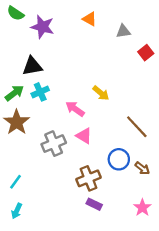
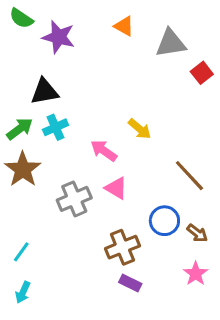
gray triangle: (123, 31) -> (171, 43), size x1.5
pink star: (142, 208) -> (196, 274), moved

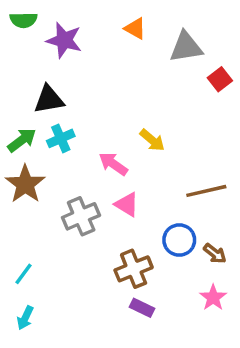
green semicircle: (21, 18) -> (24, 20), turned -35
brown line: (189, 176) -> (206, 191), turned -60

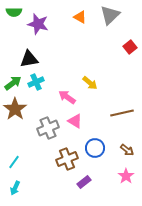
gray triangle: (186, 47) -> (110, 15), moved, turned -35
blue circle: (179, 240) -> (95, 148), moved
brown cross: (134, 269) -> (67, 159), moved
purple rectangle: (142, 308) -> (84, 182), turned -64

